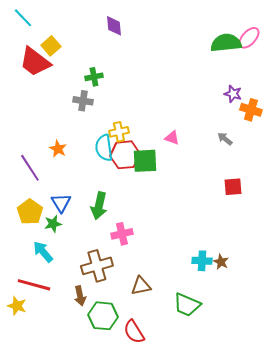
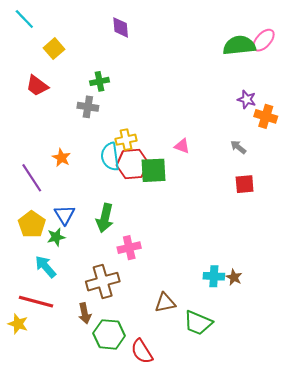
red trapezoid: (35, 62) -> (37, 86), moved, size x0.7
red square: (233, 187) -> (245, 184), moved
brown triangle: (141, 286) -> (165, 303), moved

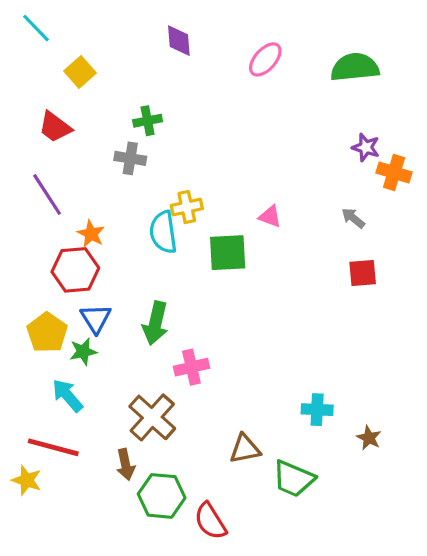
pink ellipse: (264, 40) -> (265, 59), moved
red hexagon: (132, 164) -> (75, 270), moved
purple line: (32, 178) -> (47, 194), moved
brown star: (234, 277) -> (369, 438), moved
brown cross: (103, 282) -> (152, 417), turned -32

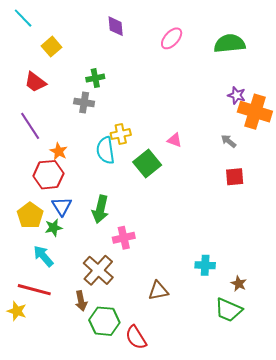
orange cross: (394, 173) -> (255, 112), size x1.5
green square: (228, 253) -> (147, 164), turned -36
green trapezoid: (294, 479) -> (229, 310), moved

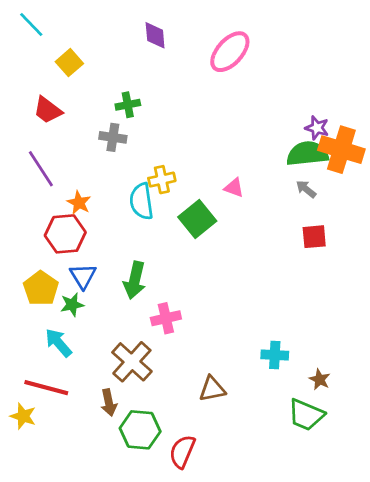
pink ellipse: (172, 38) -> (230, 52), size x1.4
green semicircle: (230, 44) -> (307, 154), moved
red semicircle: (136, 337) -> (182, 452), turned 55

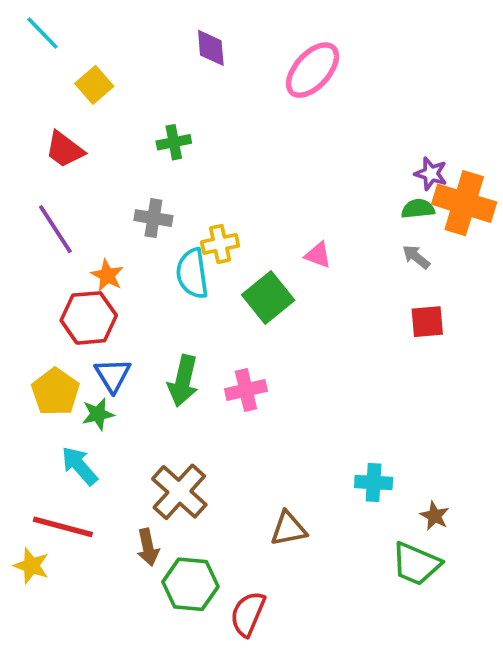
gray cross: (113, 137) -> (153, 218), moved
green semicircle: (307, 154) -> (418, 209), size x0.6
pink cross: (166, 318) -> (246, 390), moved

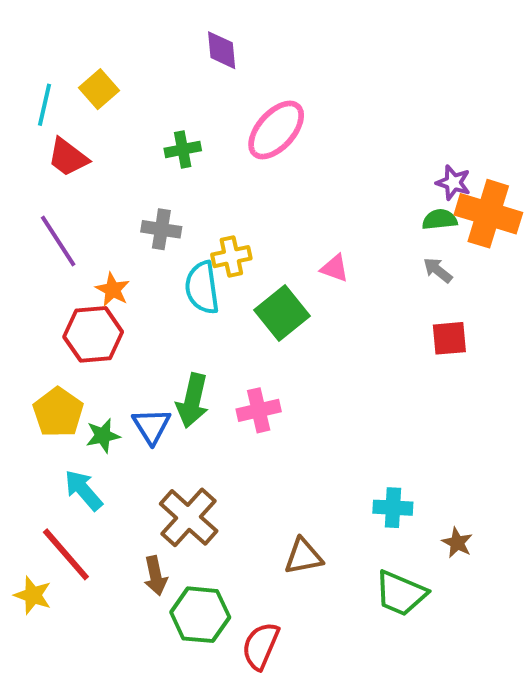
cyan line: (42, 33) -> (44, 105), moved, turned 57
pink ellipse: (312, 70) -> (276, 130), moved
blue triangle: (113, 375) -> (152, 426), moved
red line: (63, 527) -> (66, 554), turned 34
green trapezoid: (416, 564) -> (401, 593), moved

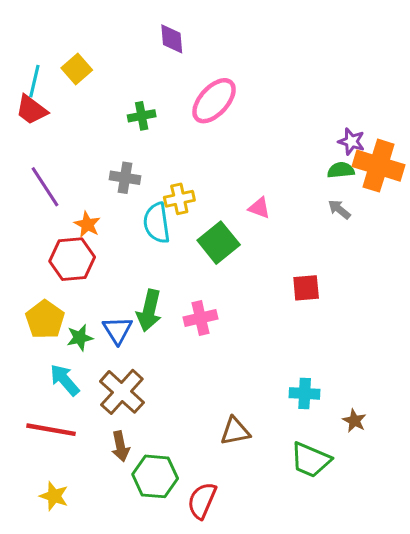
red trapezoid: (68, 157) -> (31, 110), moved
red square: (449, 338) -> (306, 288), moved
brown cross: (189, 517) -> (122, 392), moved
red line: (66, 554) -> (51, 430), turned -39
yellow star: (33, 595) -> (54, 496), moved

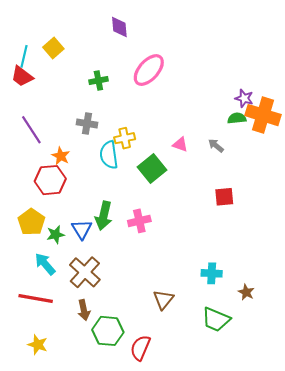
gray arrow: (339, 209) -> (216, 145), moved
red square: (306, 288) -> (224, 197), moved
brown triangle: (235, 431) -> (163, 300), turned -40

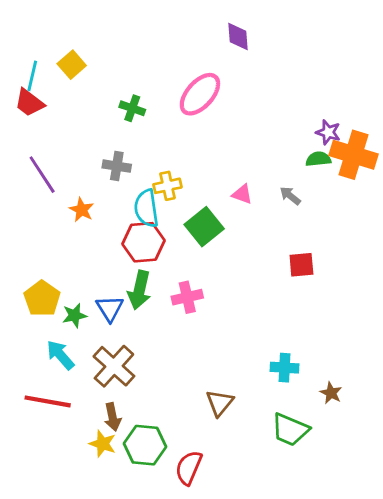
purple diamond: (119, 27) -> (238, 36), moved
green cross: (98, 80) -> (132, 108), turned 30
red hexagon: (50, 180) -> (144, 242), moved
yellow star: (38, 345) -> (103, 444), moved

